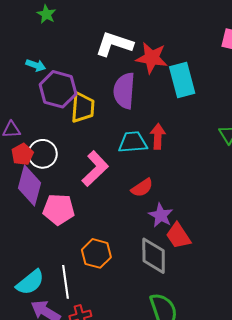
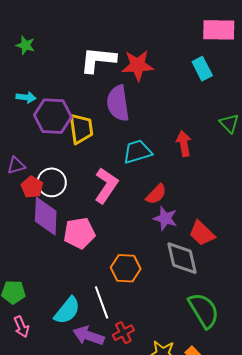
cyan rectangle: (182, 80) -> (202, 69), moved, size x0.7
red arrow: (158, 136) -> (184, 144), moved
purple star: (161, 215) -> (165, 218), moved

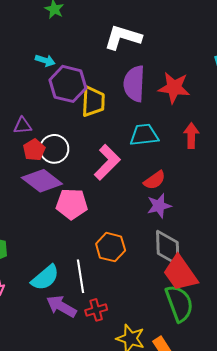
red star: (138, 65) -> (174, 88), moved
purple diamond: (46, 216) -> (42, 181), turned -66
purple star: (165, 218) -> (159, 206), turned 30
red trapezoid: (202, 233) -> (180, 273), moved, size x1.4

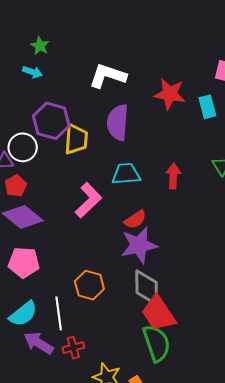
cyan arrow: (45, 61) -> (32, 72), moved
red star: (174, 88) -> (170, 94), moved
white circle: (54, 149) -> (23, 147), moved
pink pentagon: (72, 204) -> (24, 262), moved
purple star: (159, 206) -> (139, 245), size x1.5

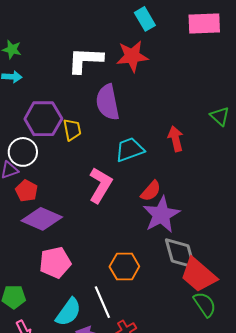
red star: (170, 94) -> (132, 56), moved
cyan rectangle: (207, 107) -> (145, 19), moved
yellow trapezoid: (76, 139) -> (72, 130), size x0.7
green semicircle: (157, 343) -> (205, 304), size x0.7

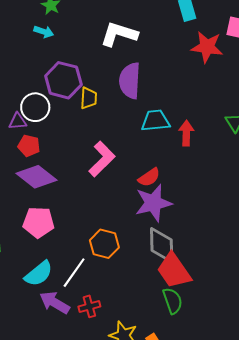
red star: (132, 56) -> (207, 47), moved
cyan trapezoid: (130, 150) -> (156, 121), moved
red pentagon: (27, 191) -> (29, 146), turned -30
white line: (102, 302) -> (74, 273), turned 44

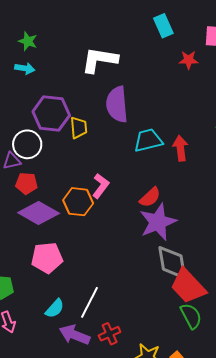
red star: (207, 47) -> (189, 60), size x0.6
pink L-shape: (102, 159) -> (101, 186), size x0.7
orange hexagon: (104, 244) -> (78, 202), moved
cyan semicircle: (39, 274) -> (55, 309), size x0.7

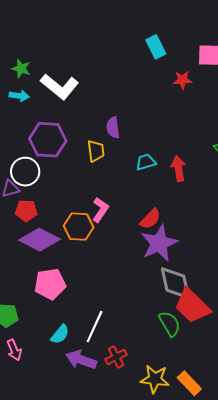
white L-shape: (99, 60) -> (60, 87), moved, turned -147
purple semicircle: (117, 104) -> (113, 128), size x0.6
yellow trapezoid: (79, 128) -> (96, 151), moved
cyan trapezoid: (148, 140) -> (146, 162), size x0.7
green semicircle: (191, 316) -> (170, 324), moved

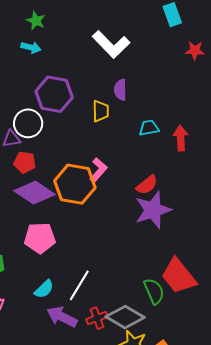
white L-shape: (60, 87) -> (111, 44), moved
orange hexagon: (79, 227) -> (75, 184), size x1.4
gray diamond: (175, 283) -> (125, 317), moved, turned -54

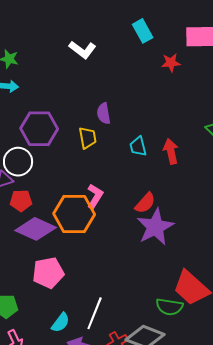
white L-shape: (111, 44) -> (82, 50), moved, size x0.7
cyan trapezoid: (149, 128) -> (138, 146), turned -85
green semicircle: (154, 291) -> (169, 307), turned 132

